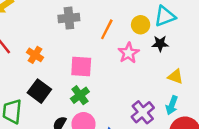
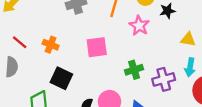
green cross: (80, 95) -> (134, 70), moved, turned 30
purple cross: (143, 112) -> (164, 79), turned 35

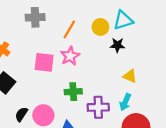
pink star: (139, 26) -> (70, 56), moved

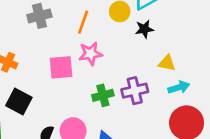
pink star: (70, 56) -> (90, 54), turned 30
cyan arrow: (125, 102) -> (179, 87), moved, turned -119
purple cross: (98, 107) -> (135, 91), moved

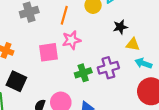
black star: (144, 29) -> (120, 27), moved
cyan arrow: (179, 87) -> (143, 63), turned -140

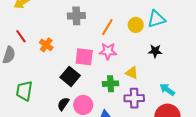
yellow triangle: (133, 44) -> (132, 73), moved
purple cross: (108, 68) -> (134, 98), moved
black square: (16, 81) -> (70, 76), moved

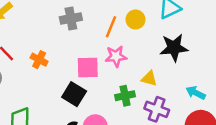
yellow circle: (136, 25) -> (135, 20), moved
black star: (155, 51) -> (174, 48), size x1.6
purple cross: (134, 98) -> (157, 109), turned 30

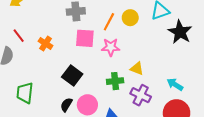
black star: (174, 48) -> (180, 32), moved, turned 30
pink square: (88, 67) -> (85, 38), moved

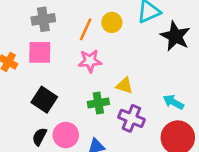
pink square: (85, 38) -> (40, 52), moved

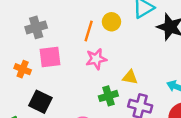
gray cross: (43, 19) -> (36, 27), moved
black square: (44, 100) -> (40, 102), moved

